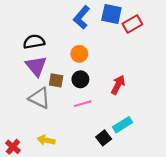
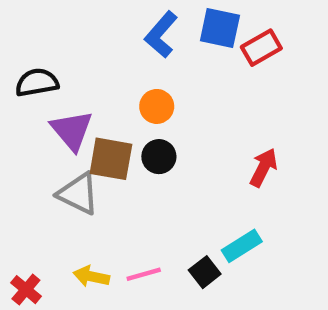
black semicircle: (34, 42) -> (37, 82), moved
brown square: (56, 80) -> (111, 159), size x1.5
red arrow: (118, 85) -> (264, 167), moved
pink line: (83, 104) -> (144, 274), moved

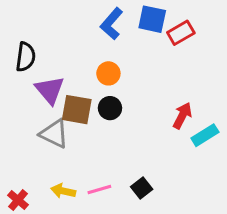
black semicircle: (37, 82) -> (26, 57), turned 108
cyan rectangle: (242, 246) -> (205, 135), moved

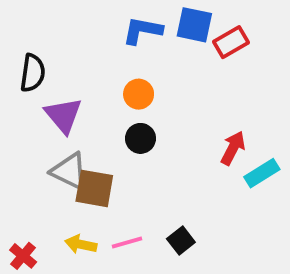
blue L-shape: (111, 24) -> (142, 31), turned 60
brown square: (77, 110) -> (94, 188), moved

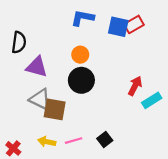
blue square: (194, 25) -> (118, 27), moved
purple triangle: (63, 115) -> (37, 67), turned -35
black circle: (140, 138) -> (81, 80), size x1.5

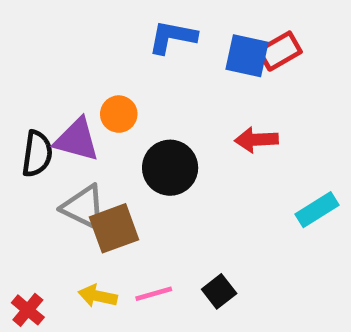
black semicircle: (19, 42) -> (37, 154), moved
orange circle: (80, 55) -> (119, 114), moved
red arrow: (135, 86) -> (256, 140), moved, turned -120
brown square: (55, 109) -> (114, 228), turned -30

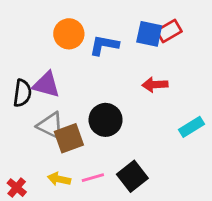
blue L-shape: (172, 37) -> (104, 45), moved
orange circle: (119, 114) -> (69, 34), moved, size x1.4
black circle: (170, 168) -> (106, 120), moved
black square: (219, 291) -> (132, 176), size x1.5

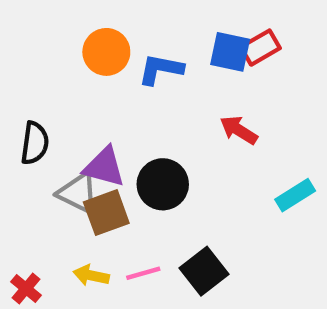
purple triangle: (46, 85) -> (104, 167), moved
red arrow: (155, 85) -> (239, 130), turned 35

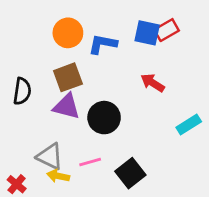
gray triangle: (78, 193) -> (50, 156), moved
brown square: (106, 213) -> (68, 77), moved
pink line: (143, 273) -> (90, 162), moved

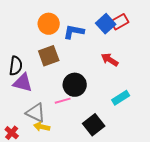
blue square: (147, 33) -> (106, 24), turned 36
purple triangle: (67, 106) -> (23, 83), moved
cyan rectangle: (189, 125) -> (121, 98), moved
pink line: (90, 162) -> (63, 101), moved

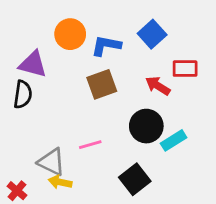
red rectangle: (120, 22) -> (185, 69), moved, turned 30
brown square: (49, 56) -> (102, 84), moved
purple triangle: (23, 83) -> (33, 64), moved
black circle: (75, 85) -> (146, 126), moved

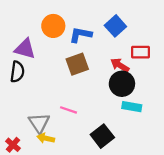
black circle: (146, 126) -> (122, 84), moved
cyan rectangle: (174, 140) -> (132, 107), turned 42
pink line: (90, 145) -> (69, 110), turned 35
gray triangle: (51, 162) -> (39, 123), turned 30

